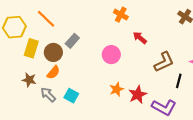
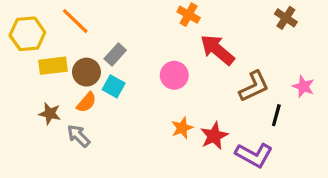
red arrow: (140, 38) -> (217, 50), size x1.6
yellow rectangle: (31, 48) -> (53, 66), turned 66
cyan square: (71, 96) -> (114, 86), moved

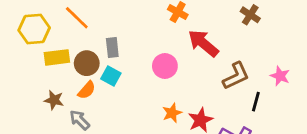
brown cross: (286, 18) -> (250, 15), moved
gray rectangle: (115, 55) -> (112, 48), turned -48

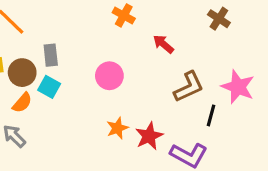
brown cross: (250, 15) -> (219, 19), moved
red arrow: (203, 43) -> (163, 44), moved, size x0.6
pink star: (280, 76) -> (238, 87), size x1.5

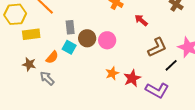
brown circle: (22, 73) -> (87, 38), moved
black line: (211, 115) -> (171, 65), turned 32

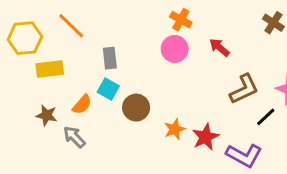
brown circle: (87, 38) -> (136, 108), moved
pink circle: (107, 40) -> (175, 49), moved

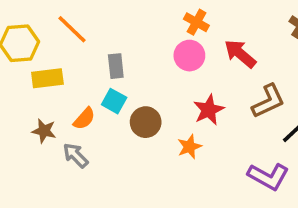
red arrow: (219, 47) -> (240, 54), size x1.4
red star: (206, 137) -> (209, 110), moved

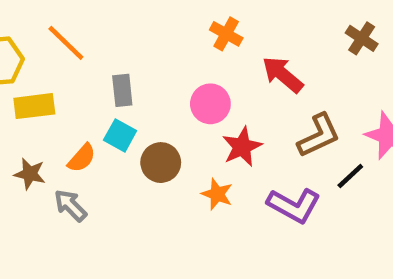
pink circle: (189, 56) -> (210, 104), moved
orange star: (189, 147) -> (217, 194), turned -30
purple L-shape: (268, 176) -> (294, 205), moved

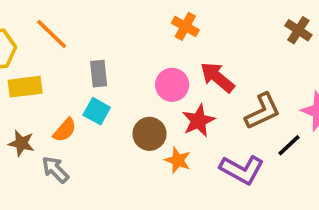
red arrow: (283, 74) -> (217, 77), moved
brown circle: (161, 163) -> (149, 134), moved

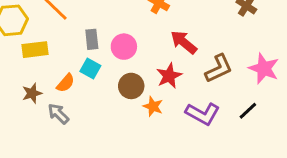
pink circle: (172, 85) -> (124, 47), moved
brown star: (21, 143) -> (32, 93), turned -30
black line: (289, 145) -> (248, 111), moved

